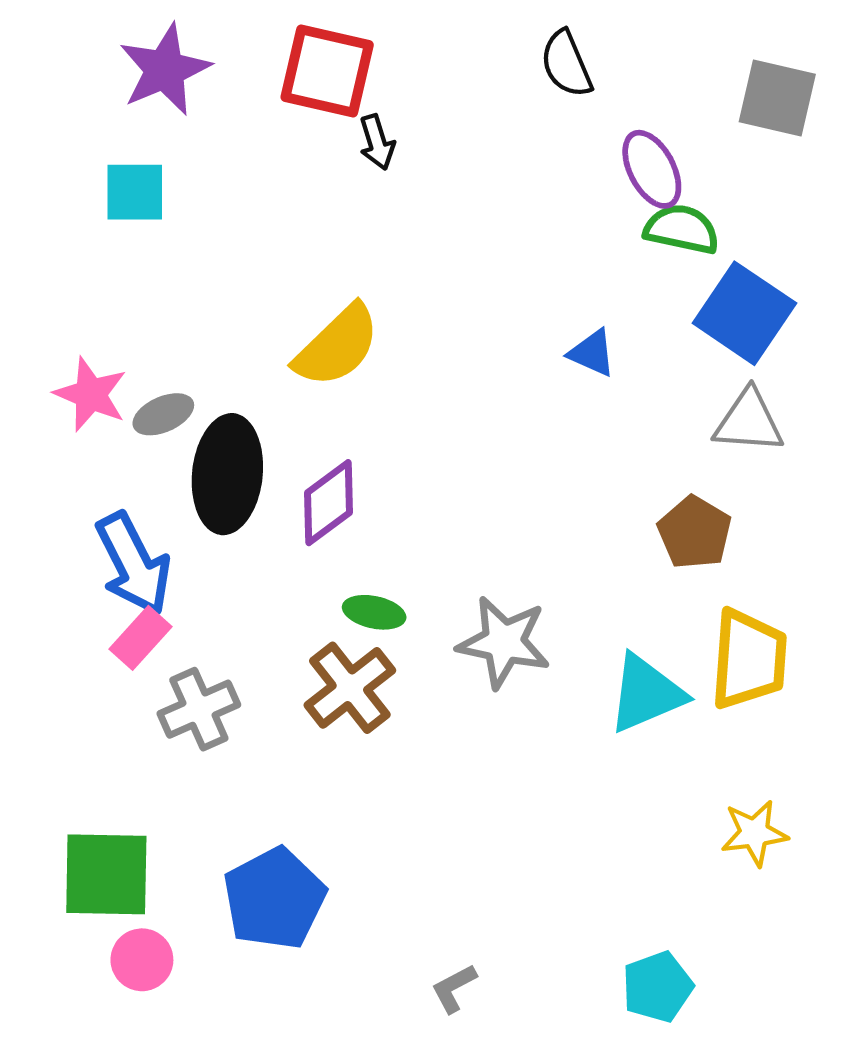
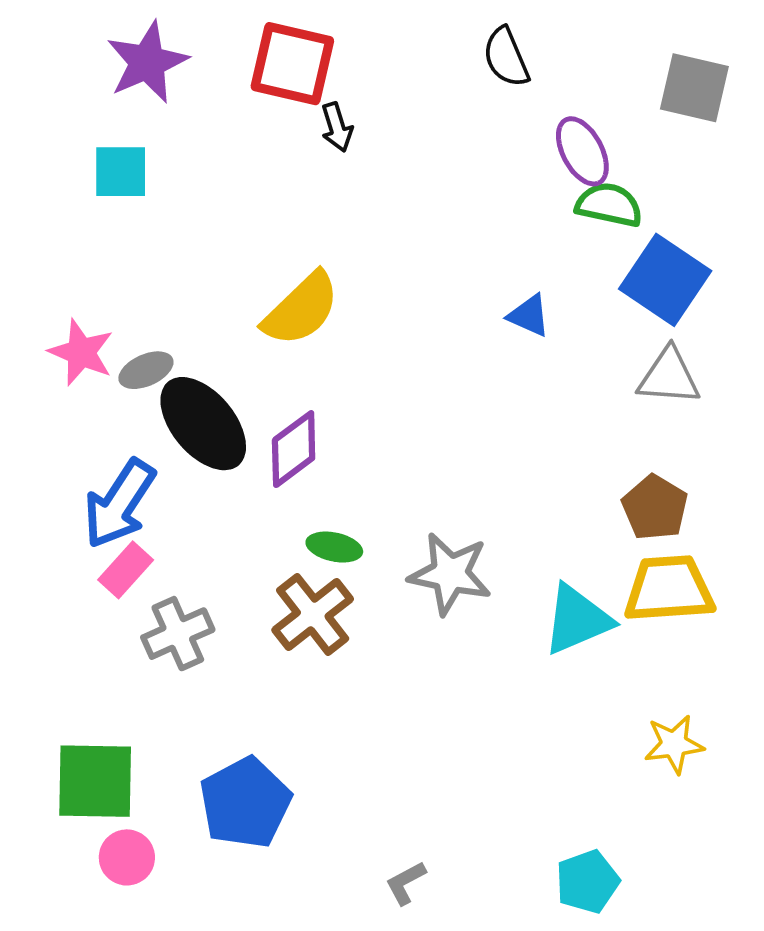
black ellipse: (227, 474) -> (203, 424), turned -46
brown pentagon: (695, 533) -> (655, 508), moved
blue arrow: (133, 564) -> (119, 504), turned 60
yellow trapezoid: (749, 659) -> (669, 589), turned -98

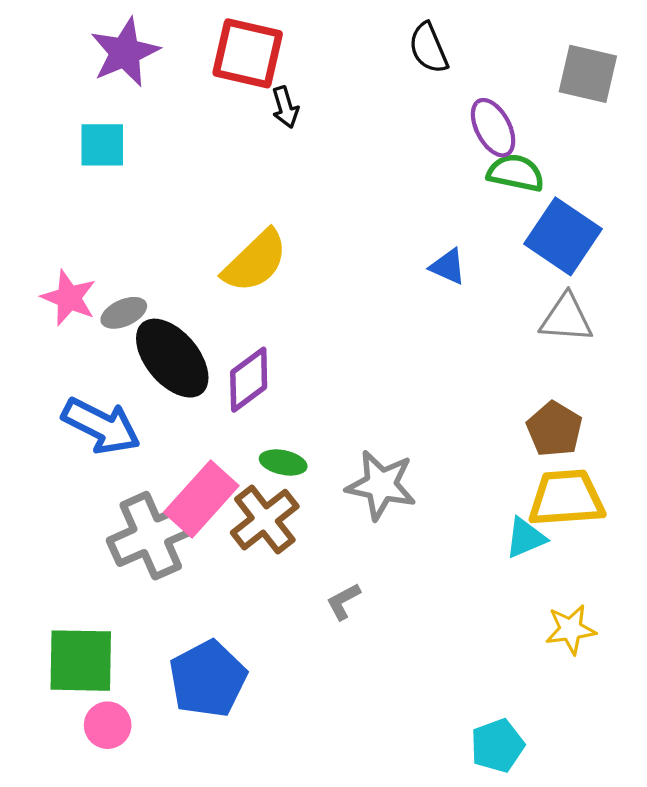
blue arrow: (119, 504) -> (101, 426), turned -96
pink rectangle: (126, 570) -> (201, 499), moved, size x1.6
cyan triangle: (577, 620) -> (525, 538), moved, size x0.7
gray cross: (178, 634) -> (151, 536), size x1.4
gray L-shape: (406, 883) -> (343, 601), moved

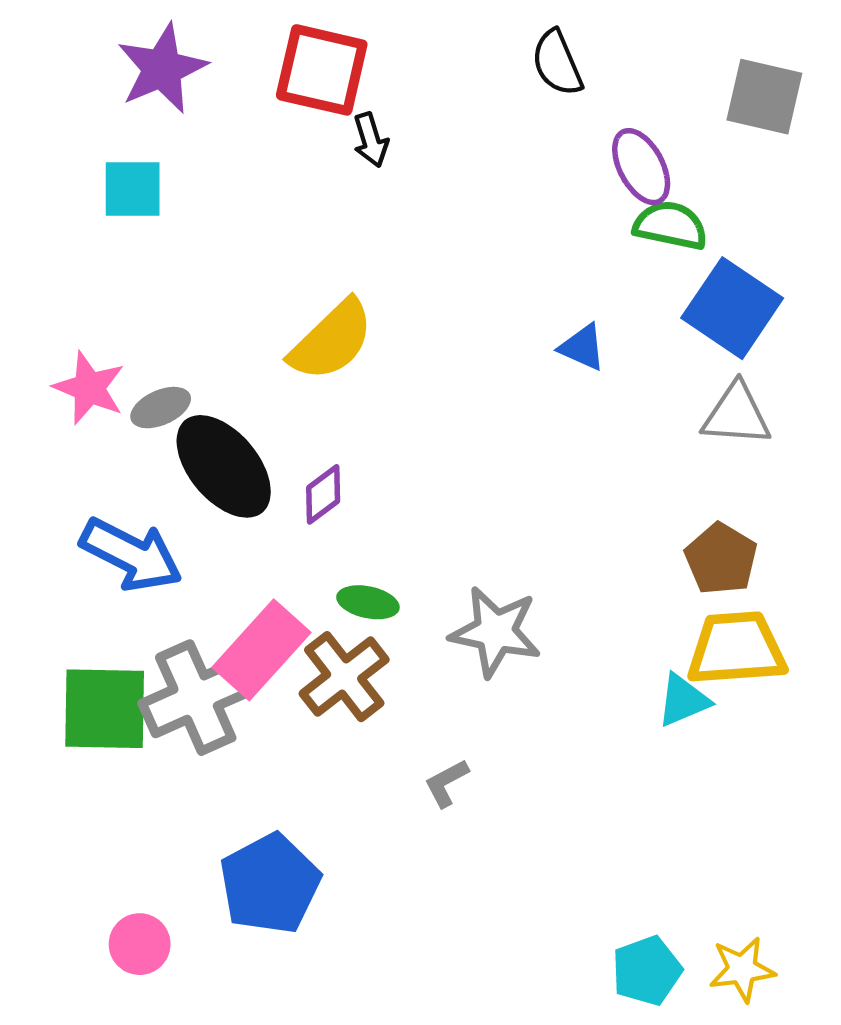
purple diamond: (249, 380) -> (323, 494), size x0.7
yellow star: (571, 629) -> (742, 969), moved
green square: (81, 661) -> (105, 709), moved

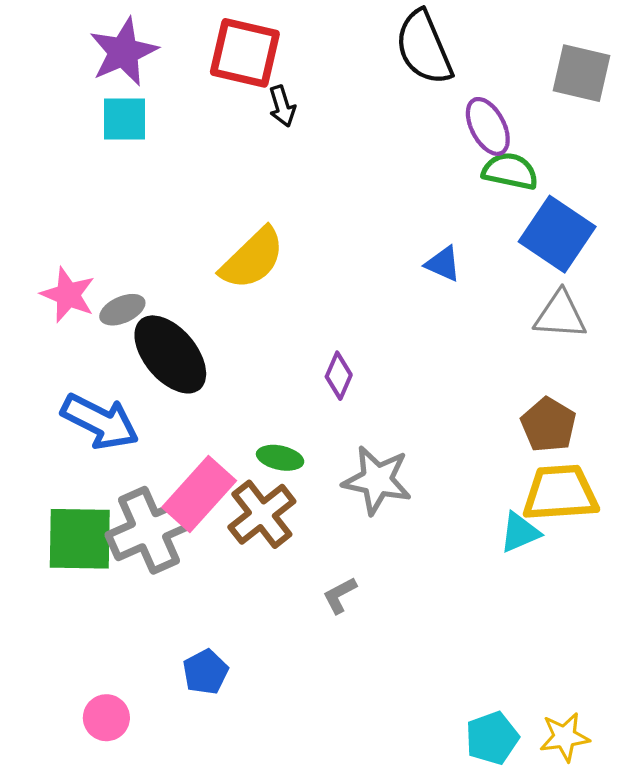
black semicircle: (557, 63) -> (424, 48), size x1.5
cyan square: (133, 189) -> (124, 119), moved
purple diamond: (323, 494) -> (339, 376), moved, turned -30
blue pentagon: (270, 884) -> (205, 672), size x0.6

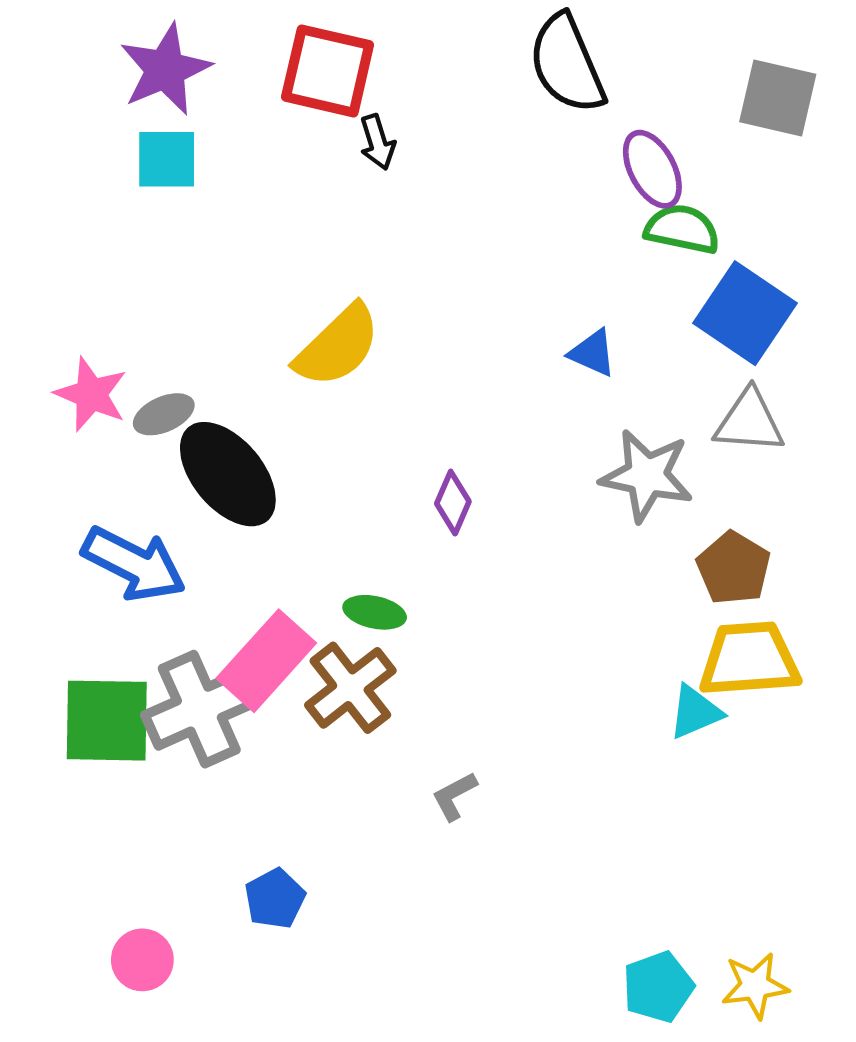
gray star: (377, 480) -> (647, 476), moved

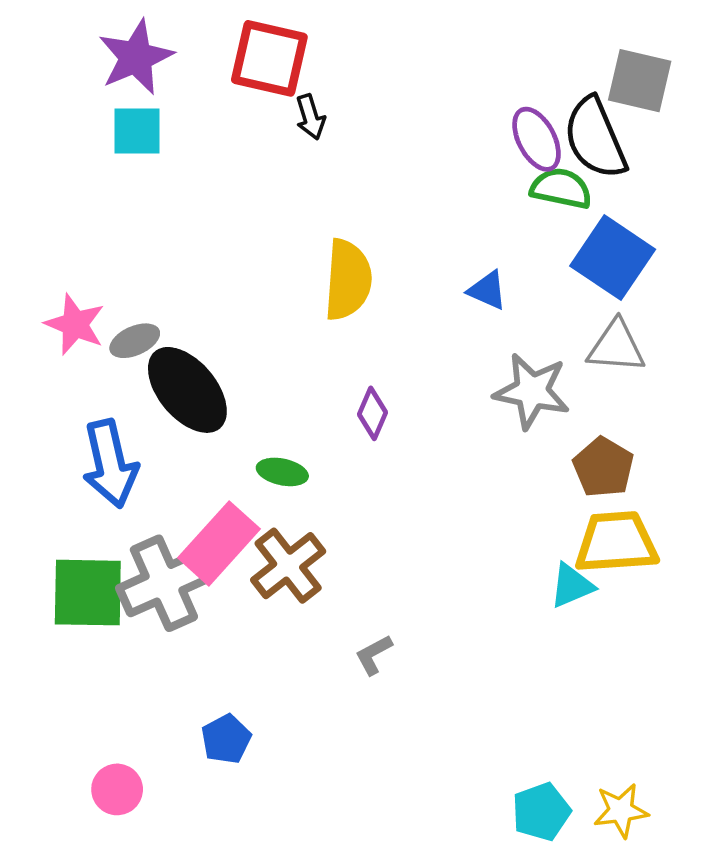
black semicircle: (567, 64) -> (595, 138), moved
yellow semicircle: (338, 346) -> (348, 280), moved, turned -42
blue arrow: (134, 564) -> (110, 464), turned 50
green ellipse: (375, 612) -> (282, 472), moved

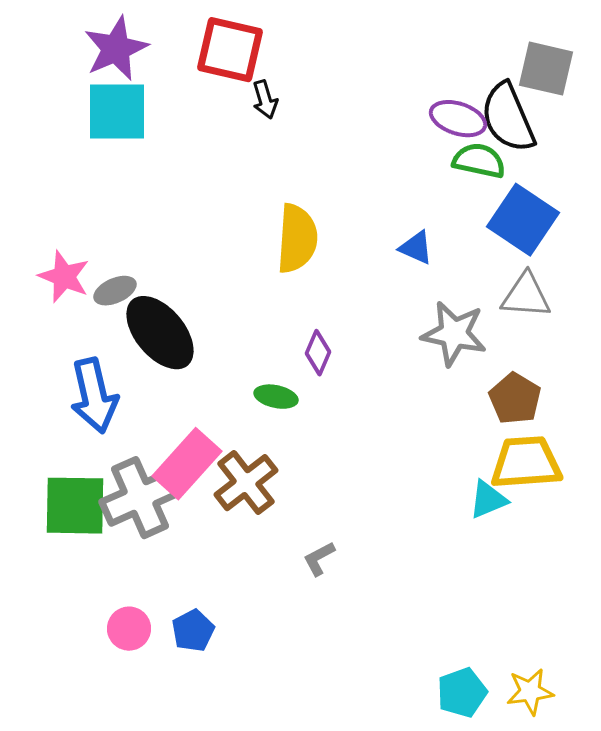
cyan square: (137, 131) -> (117, 112), size x1.4
purple ellipse: (537, 139) -> (458, 119), turned -44
green ellipse: (282, 472) -> (276, 397), moved
pink circle: (117, 789) -> (129, 629), moved

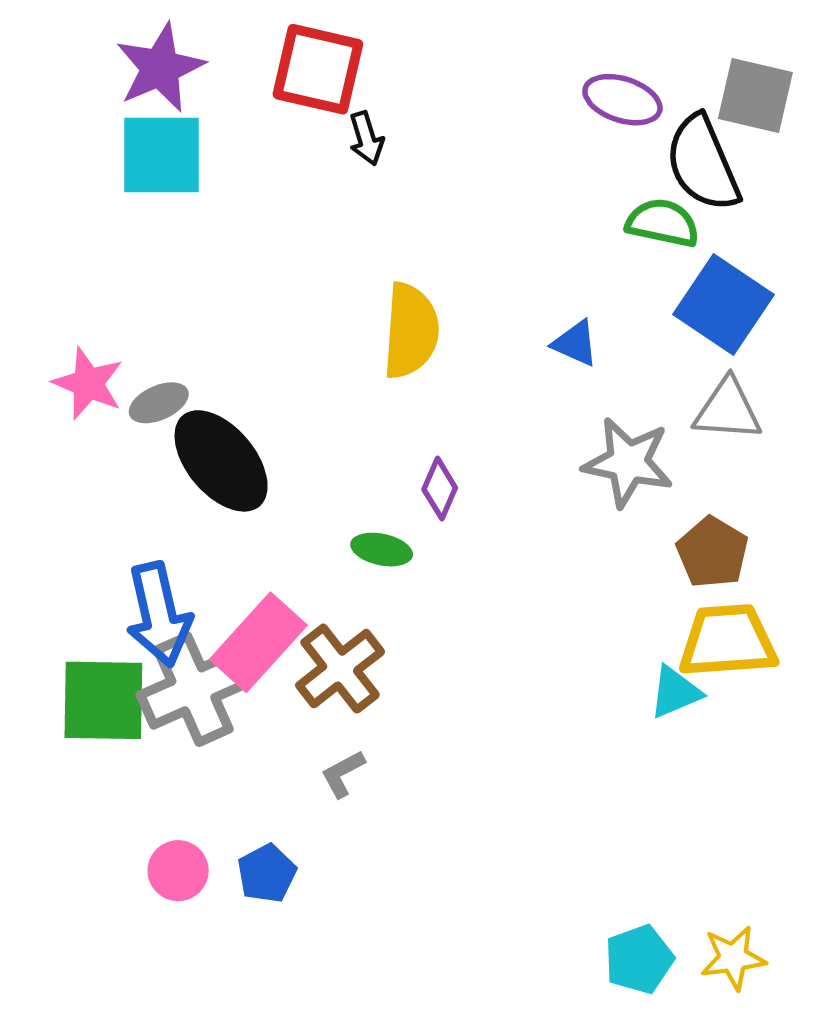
purple ellipse: (458, 119) -> (622, 100), moved
blue arrow: (94, 396) -> (159, 615), moved
gray L-shape: (319, 559) -> (343, 774), moved

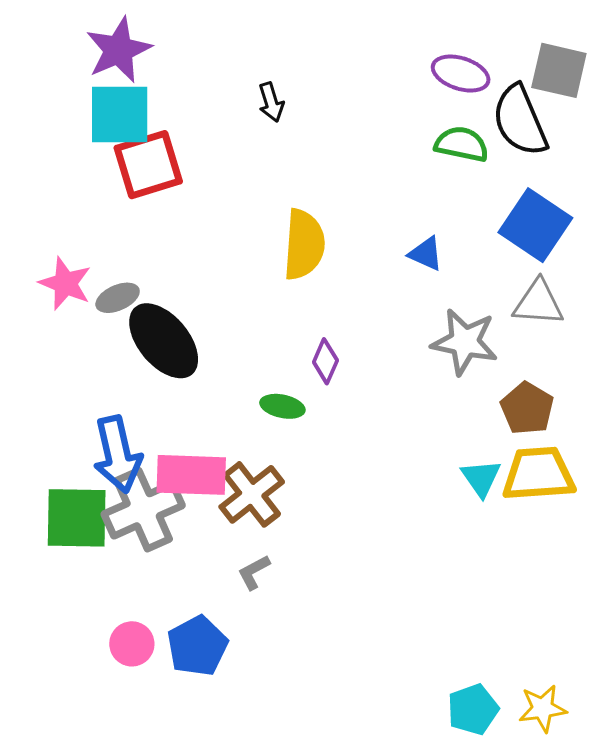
red square: (318, 69) -> (148, 165), moved, turned -30
green semicircle: (663, 223) -> (462, 144), moved
pink rectangle: (258, 642) -> (191, 475), turned 50
cyan triangle: (675, 692) -> (481, 478), moved, turned -42
blue pentagon: (267, 873) -> (197, 646), size x1.4

